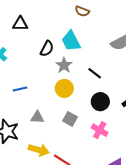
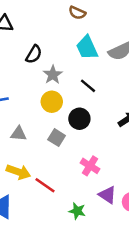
cyan trapezoid: (71, 41) -> (87, 48), moved
black circle: (100, 102) -> (79, 119), moved
pink cross: (100, 130) -> (90, 166), moved

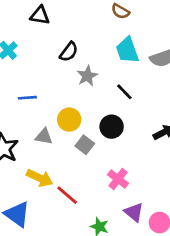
yellow circle: (52, 102) -> (69, 120), moved

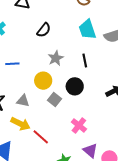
gray star: (87, 76) -> (56, 58), moved
black line: (124, 92) -> (85, 61), turned 32
gray triangle: (44, 136) -> (23, 101), moved

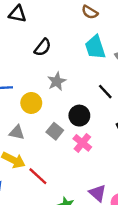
black line: (85, 61) -> (105, 92), moved, turned -32
yellow circle: (43, 81) -> (31, 103), moved
pink cross: (79, 125) -> (82, 143), moved

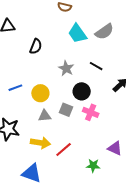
gray star: (57, 81) -> (66, 68), moved
gray triangle: (17, 132) -> (45, 116), moved
red line: (38, 176) -> (64, 150), turned -66

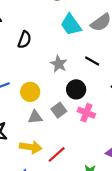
gray square: (66, 110) -> (59, 110), turned 32

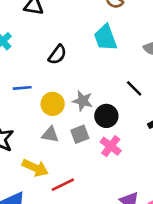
cyan trapezoid: (71, 25) -> (105, 38), moved
black semicircle: (25, 40) -> (57, 55), moved
gray star: (59, 64) -> (83, 101), moved, turned -30

